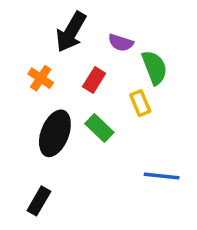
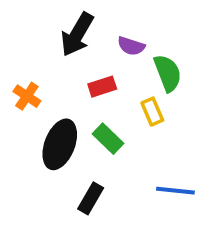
orange cross: (41, 78) -> (27, 96), moved
red rectangle: (94, 80) -> (102, 87), turned 40
black rectangle: (39, 201) -> (91, 198), moved

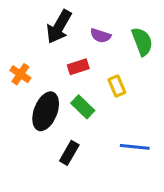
green semicircle: (168, 73) -> (142, 42), moved

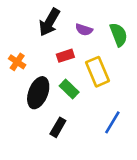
yellow rectangle: (117, 86) -> (98, 72), size x1.6
blue line: (135, 147) -> (112, 122), turned -65

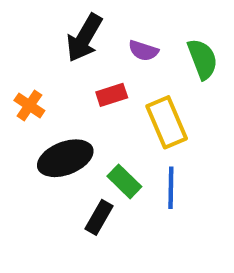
green rectangle: (69, 89) -> (124, 181), moved
black ellipse: (38, 93) -> (65, 158), turned 48
blue line: (112, 122) -> (171, 188), moved, turned -30

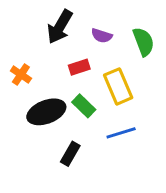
green rectangle: (124, 181) -> (84, 106), moved
blue line: (171, 188) -> (121, 133), turned 72

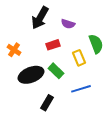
green semicircle: (144, 42) -> (96, 44), moved
yellow rectangle: (118, 86) -> (79, 58), size x0.7

